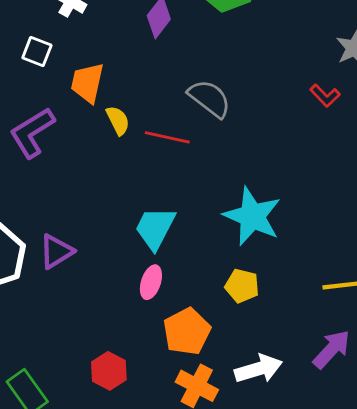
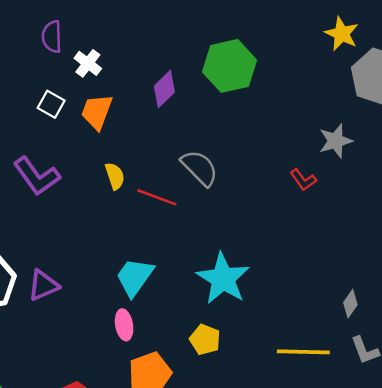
orange trapezoid: (87, 83) -> (97, 112), moved
purple L-shape: (32, 133) -> (37, 176), turned -102
pink ellipse: (151, 282) -> (124, 325), turned -36

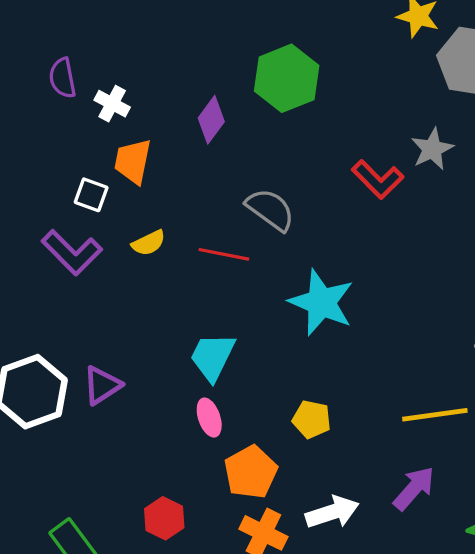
white square: (51, 104) -> (91, 195), moved
yellow semicircle: (115, 176) -> (149, 243), moved, turned 92
red L-shape: (303, 180) -> (378, 179), moved, size x1.5
cyan star: (223, 279) -> (321, 302), moved

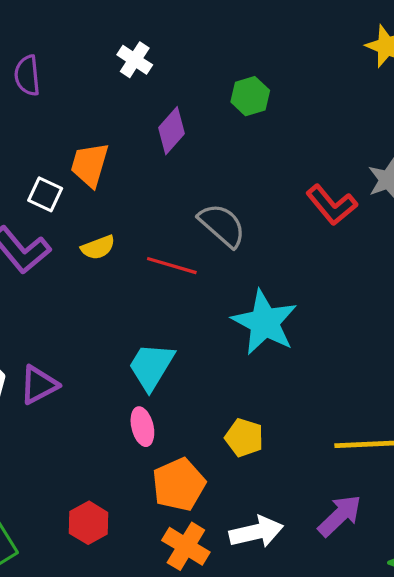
green hexagon: (287, 78) -> (250, 96), size x0.6
white cross: (112, 104) -> (135, 60), moved

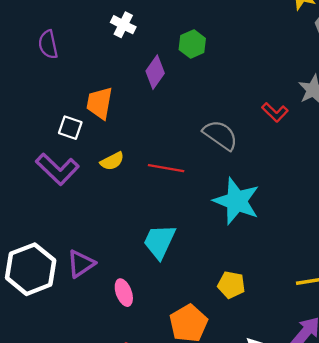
green hexagon: (250, 96) -> (192, 44), moved
red L-shape: (332, 205) -> (275, 112), size x0.7
gray semicircle: (222, 225) -> (220, 135), moved
pink ellipse: (142, 427) -> (124, 293), moved

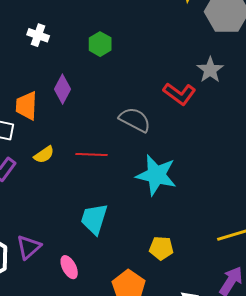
purple diamond: (155, 72) -> (62, 89), moved
red L-shape: (275, 112) -> (179, 94), size x1.4

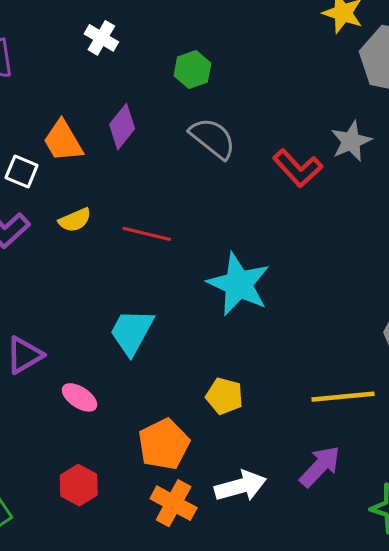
orange trapezoid: (26, 106) -> (63, 141), turned -44
gray semicircle: (135, 120) -> (213, 138), moved
pink ellipse: (69, 267) -> (80, 397), turned -40

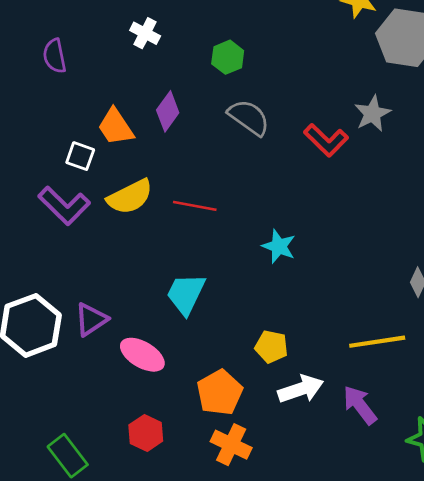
yellow semicircle: (75, 220) -> (130, 197), size x1.6
cyan star: (239, 284) -> (279, 246), size x0.6
pink ellipse: (80, 397) -> (142, 355), size x1.4
purple arrow: (320, 466) -> (360, 405), turned -78
white arrow: (241, 486) -> (301, 389), moved

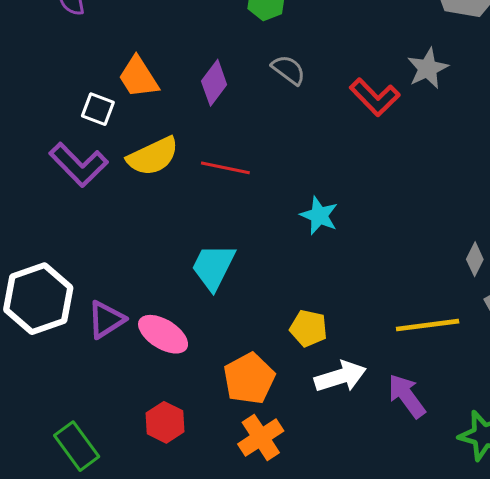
purple diamond: (168, 111) -> (214, 83), moved
gray semicircle: (249, 117) -> (288, 70), size x0.7
purple triangle: (91, 319) -> (106, 320), moved
orange cross: (231, 445) -> (261, 437), turned 30

